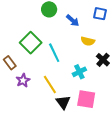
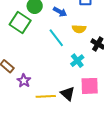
green square: (31, 43) -> (20, 23), moved
cyan line: (54, 53) -> (56, 38), moved
yellow line: (50, 85) -> (46, 96), moved, turned -48

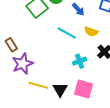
cyan line: (56, 38) -> (67, 33), turned -42
purple star: (24, 81) -> (23, 64), size x1.5

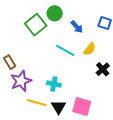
yellow semicircle: (91, 32) -> (90, 49), turned -72
cyan cross: (80, 61) -> (54, 84), moved, turned 32

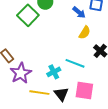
blue arrow: (77, 27) -> (79, 12), moved
cyan line: (65, 50) -> (75, 63), moved
cyan cross: (54, 84) -> (54, 72), turned -32

